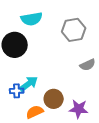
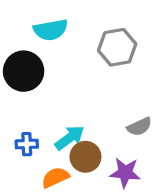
gray semicircle: (88, 65) -> (139, 127), moved
cyan arrow: (29, 84) -> (70, 138), moved

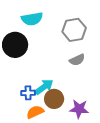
gray semicircle: (139, 127) -> (77, 60), moved
blue cross: (27, 144) -> (28, 93), moved

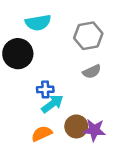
blue cross: (28, 93) -> (45, 89), moved
brown circle: (54, 99) -> (76, 126), moved

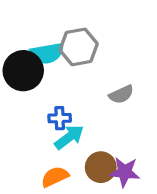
cyan semicircle: (38, 23) -> (47, 53), moved
gray hexagon: (88, 36) -> (79, 47), moved

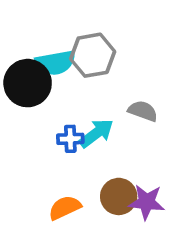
gray semicircle: (121, 94) -> (143, 111), turned -135
cyan arrow: (69, 137) -> (96, 133), moved

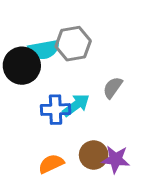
gray semicircle: (143, 111) -> (113, 88), turned -75
blue cross: (70, 139) -> (56, 110), size x1.4

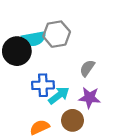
cyan arrow: (76, 105) -> (59, 95), moved
purple star: (116, 159) -> (90, 98), moved

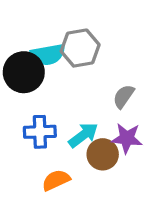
blue cross: (43, 85) -> (40, 132), moved
brown circle: (72, 120) -> (103, 154), moved

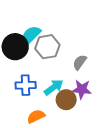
gray hexagon: (80, 48) -> (47, 47), moved
cyan semicircle: (48, 54) -> (31, 35), turned 145

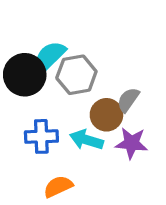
cyan arrow: (54, 87) -> (86, 140), turned -126
brown circle: (66, 100) -> (106, 115), moved

